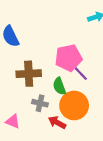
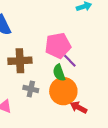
green semicircle: (59, 86) -> (59, 73), moved
red arrow: (57, 123) -> (79, 107), moved

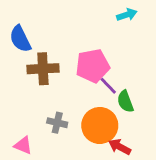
brown cross: (20, 61) -> (43, 69), moved
green semicircle: (59, 73) -> (125, 101), moved

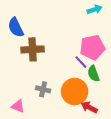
pink pentagon: (93, 66) -> (92, 47), moved

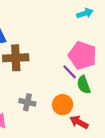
pink pentagon: (92, 47) -> (82, 55), turned 30
orange circle: (75, 91) -> (63, 105), size x0.7

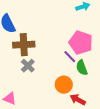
gray cross: (27, 102) -> (28, 66), moved, turned 32

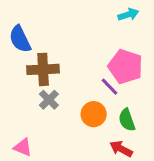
green semicircle: (82, 68) -> (127, 120), moved
orange circle: (64, 85) -> (94, 114), moved

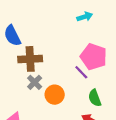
cyan arrow: (128, 15) -> (85, 17), moved
orange circle: (94, 114) -> (55, 95), moved

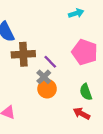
purple line: (81, 72) -> (50, 62), moved
gray cross: (35, 82) -> (44, 77), moved

